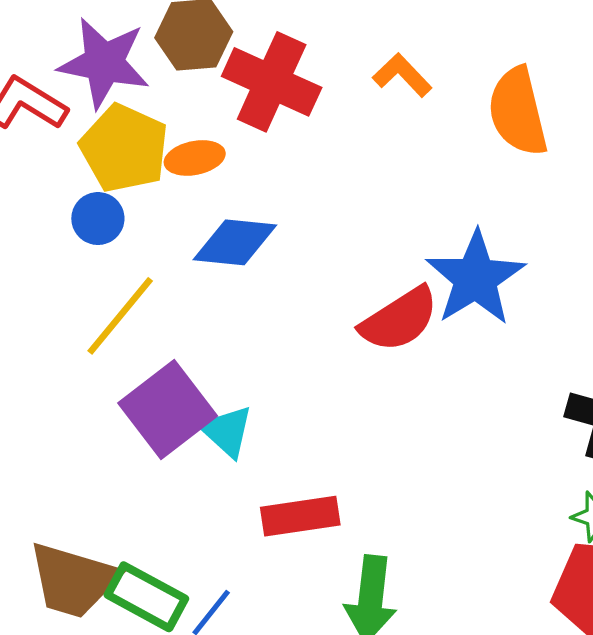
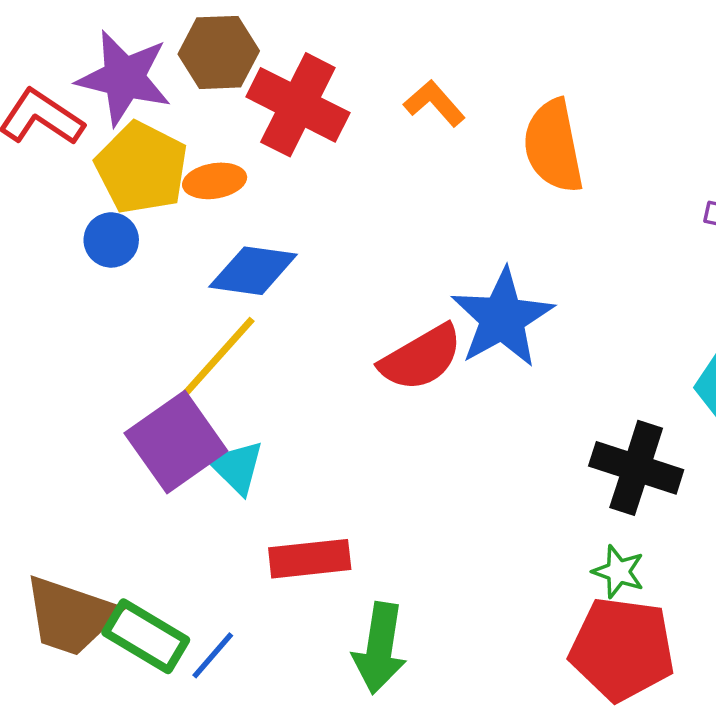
yellow line: (120, 316) -> (219, 356), moved

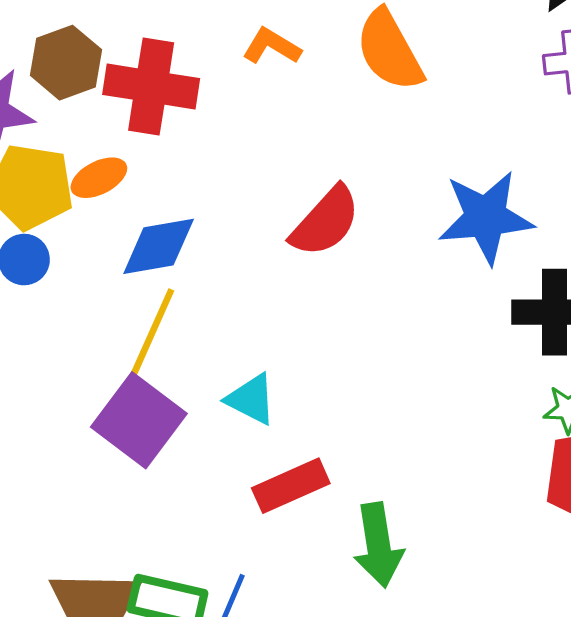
blue star: (502, 318) -> (486, 217), moved, turned -30
red semicircle: (421, 358) -> (325, 222), moved
cyan triangle: (237, 467) -> (251, 399), moved

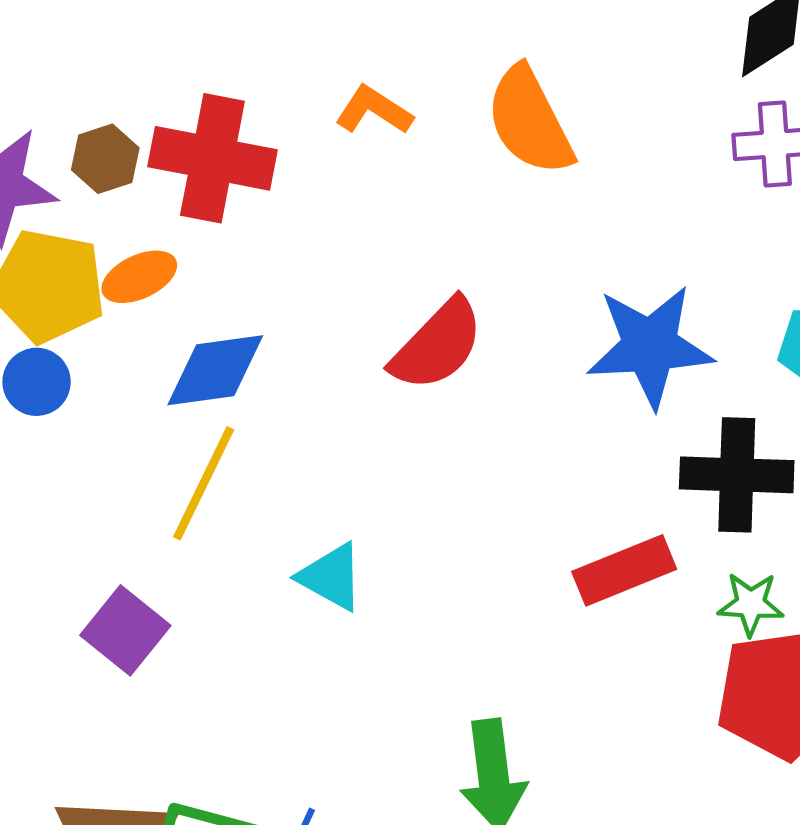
brown hexagon: (66, 63) -> (105, 159), moved, size x0.7
purple square: (139, 420) -> (125, 630), moved, size x0.7
red rectangle: (291, 486) -> (624, 570), moved

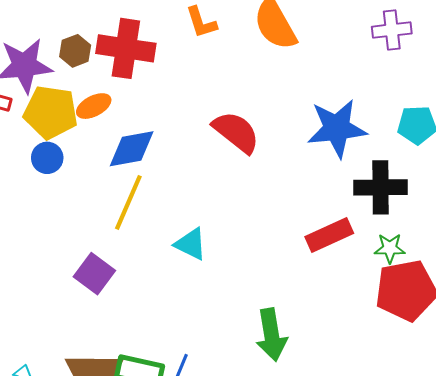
orange L-shape: (374, 110) -> (201, 22), turned -138
red semicircle: (437, 345) -> (236, 132), turned -93

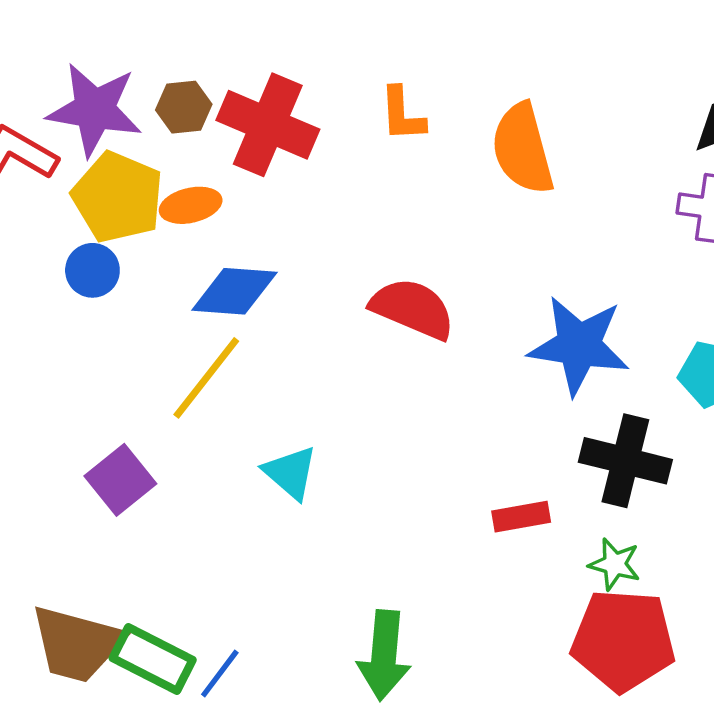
red semicircle: (236, 132) -> (413, 309), turned -30
red rectangle: (329, 235) -> (521, 517), size x0.7

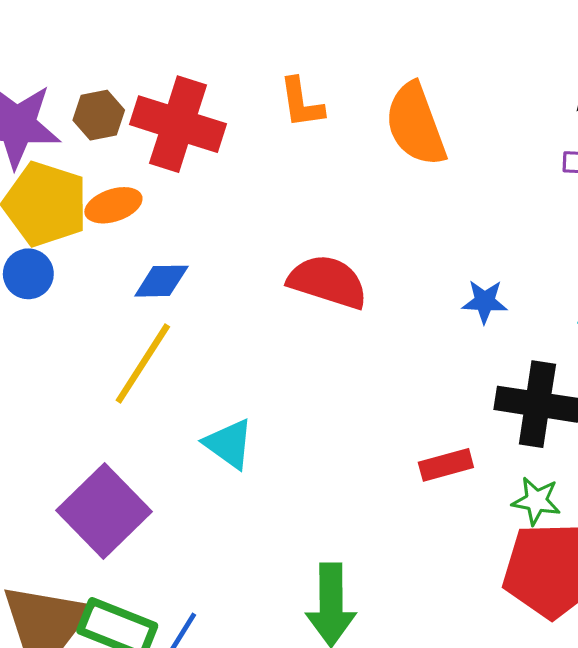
blue diamond: (234, 291) -> (161, 281), size x0.7
blue star: (579, 345) -> (485, 302), size x0.5
purple square: (120, 480) -> (104, 511), moved, size x1.4

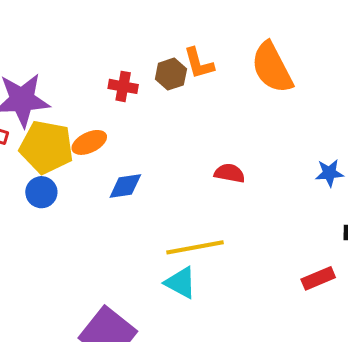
brown hexagon: (99, 115) -> (171, 74), moved
red cross: (178, 124) -> (123, 86), size x0.5
red semicircle: (328, 282) -> (230, 173), size x0.6
yellow line: (143, 364) -> (195, 247), moved, turned 54

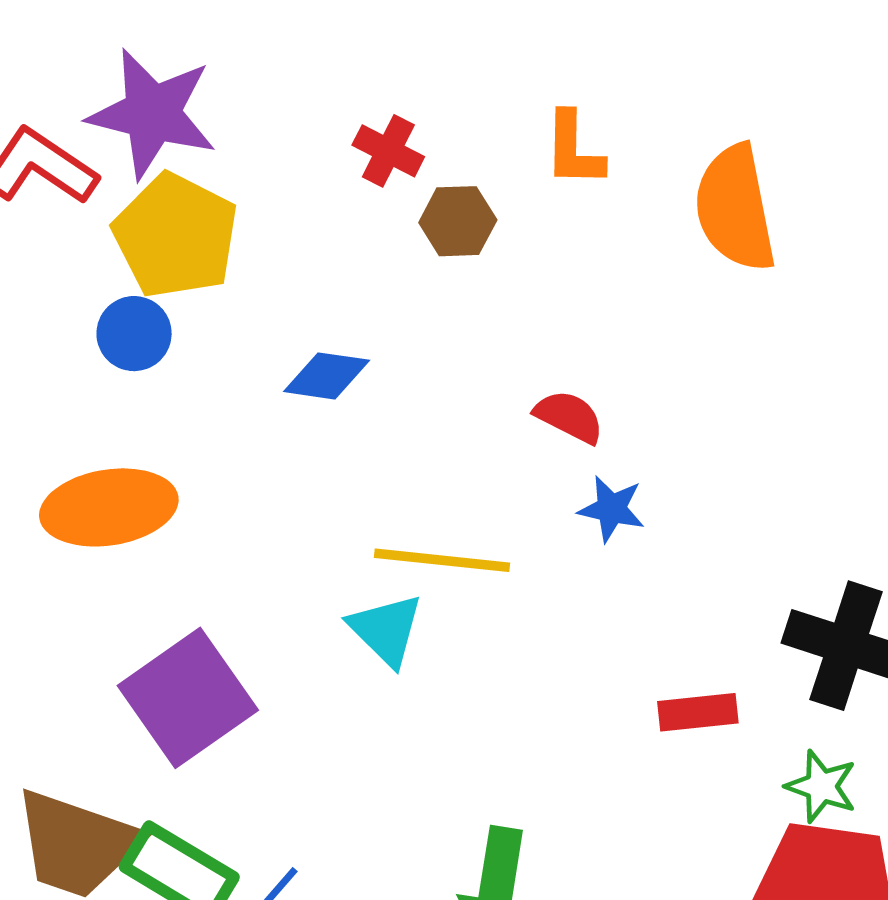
brown hexagon: (171, 74) -> (458, 221), moved
orange ellipse: (89, 142) -> (109, 507), moved, size x1.6
blue star: (329, 173) -> (611, 509), moved

